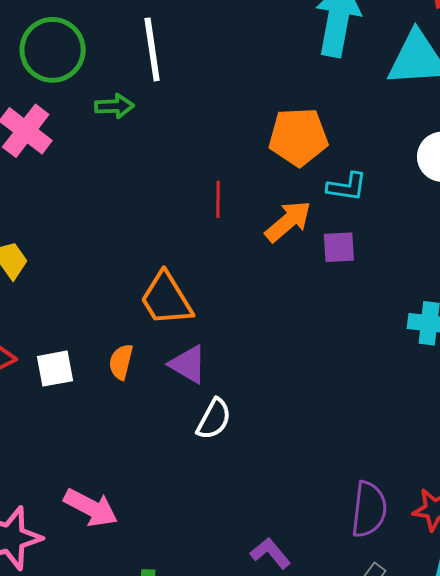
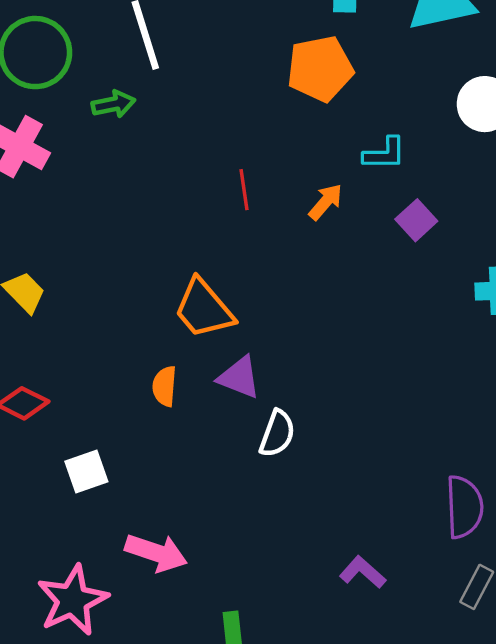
orange pentagon: (298, 137) -> (320, 69), moved
orange arrow: (288, 221) -> (326, 202), size x0.7
purple square: (339, 247) -> (416, 220), moved, turned -30
white square: (55, 369) -> (86, 471), moved

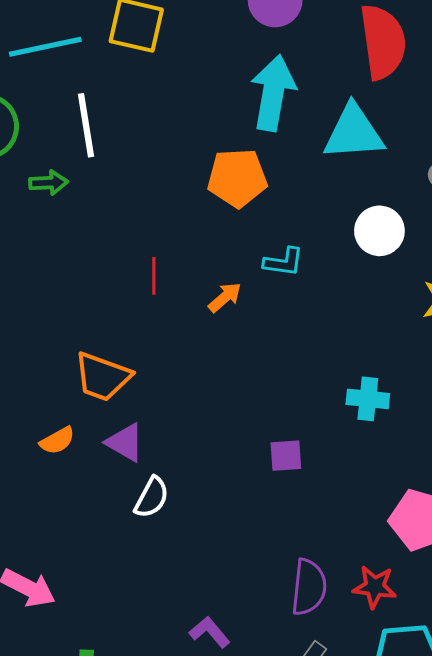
purple square: (416, 220) -> (286, 456), moved, turned 30
orange trapezoid: (204, 309) -> (102, 377), turned -38
orange semicircle: (164, 386) -> (57, 441), turned -132

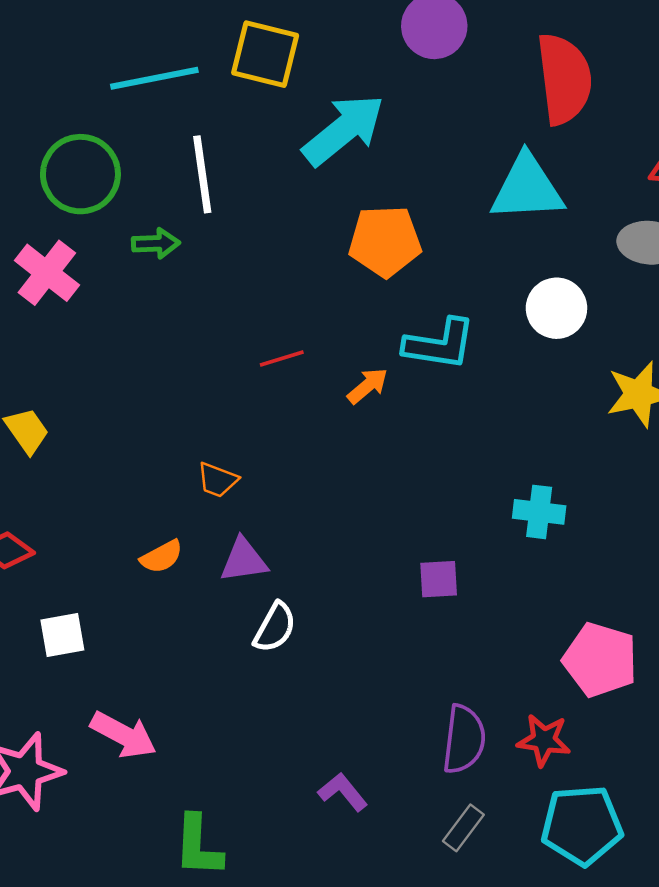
cyan arrow: (273, 93) -> (344, 130), moved, turned 40
cyan L-shape: (284, 262) -> (440, 344), size x1.5
red line: (154, 276) -> (282, 359), turned 72
orange trapezoid: (102, 377) -> (217, 480), size x0.6
purple triangle: (125, 442) -> (244, 560), turned -39

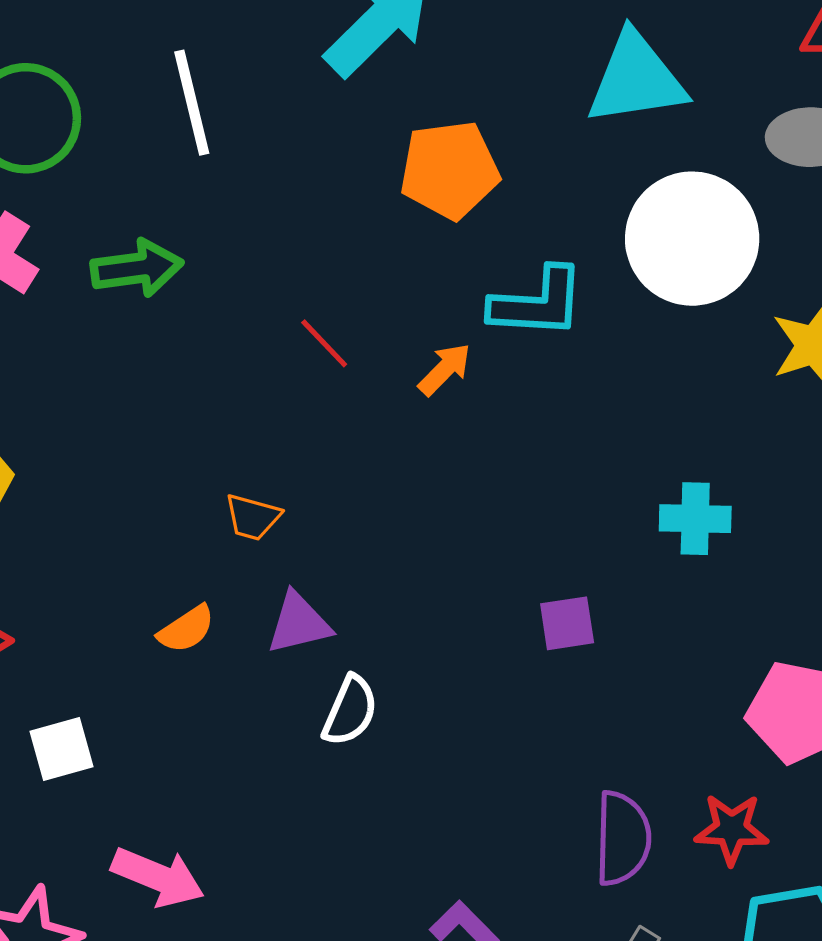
green arrow: (156, 243) -> (137, 268), moved, size x1.4
white circle: (556, 308) -> (692, 239), size x1.6
red line: (282, 359) -> (324, 343), turned 69

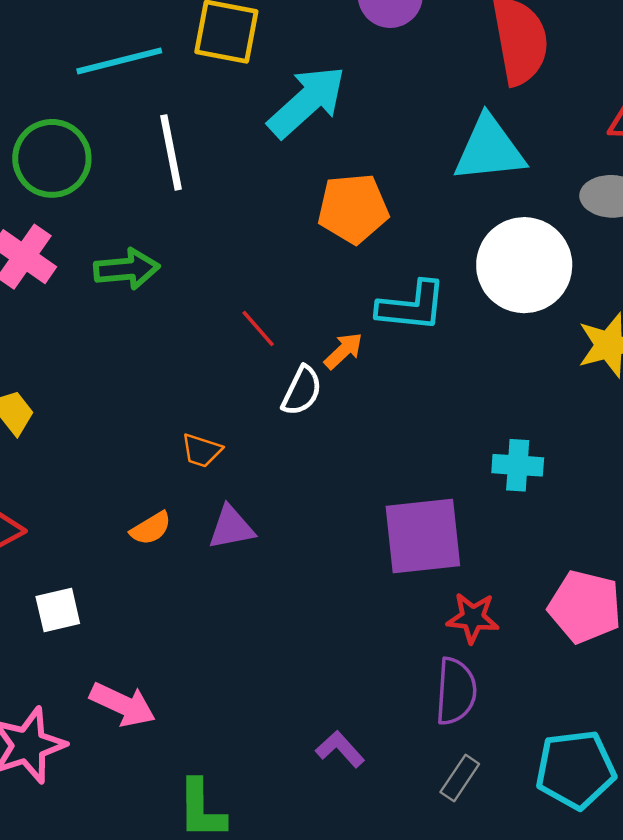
purple square: (567, 623) -> (423, 536), size x2.0
white semicircle: (350, 711) -> (302, 391), moved
red star: (732, 829) -> (473, 618), moved

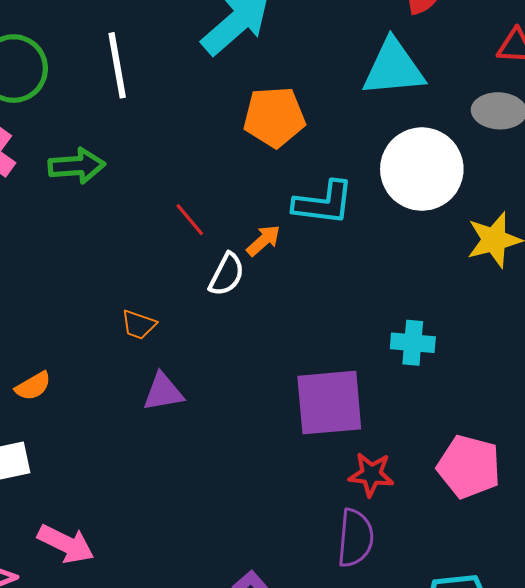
orange semicircle: (151, 528) -> (33, 386), moved

